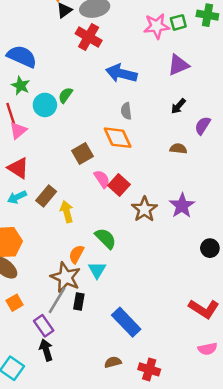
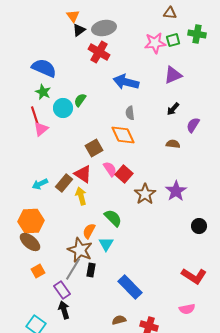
red triangle: (18, 168) -> (83, 174), moved
pink semicircle: (207, 349) -> (187, 309), moved

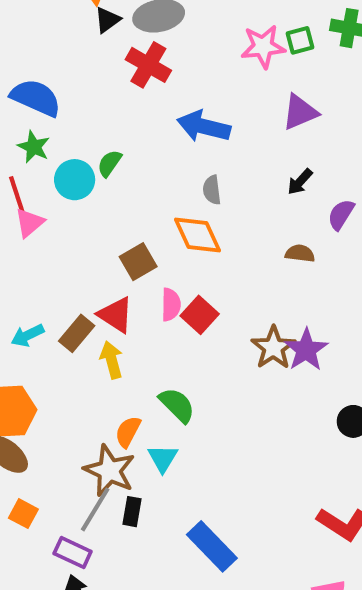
pink semicircle: (110, 169) -> (171, 305), turned 35
brown star: (145, 194) -> (273, 348), moved
orange square: (38, 271) -> (23, 514), turned -32
purple rectangle: (62, 290) -> (73, 552), turned -30

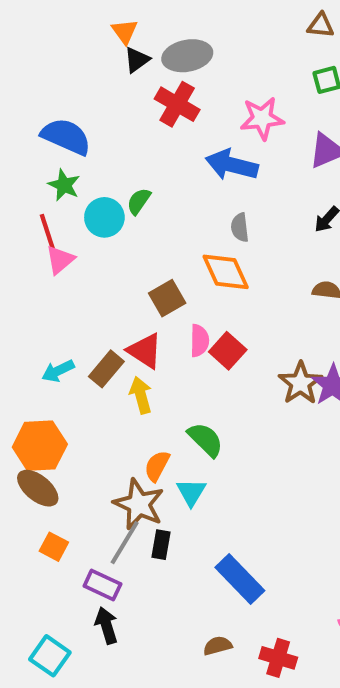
pink star: (263, 47) -> (262, 118), moved

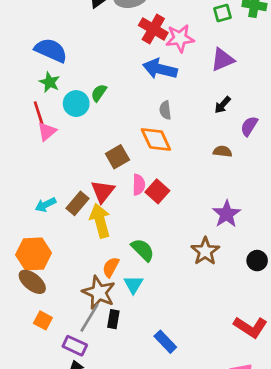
red cross: (177, 104) -> (153, 29), moved
red triangle: (145, 351) -> (103, 191), turned 35
brown star: (300, 383) -> (205, 251), moved
yellow arrow: (141, 395) -> (100, 221), size x1.4
blue rectangle: (240, 579) -> (165, 342), size x0.7

